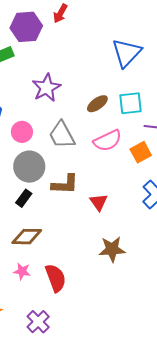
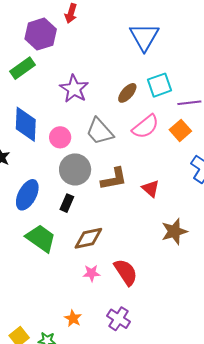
black rectangle: (24, 198) -> (67, 203), moved

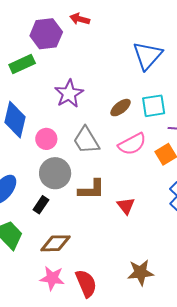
red arrow: (71, 13) -> (80, 19), turned 78
brown star: (174, 231) -> (140, 272), moved
pink star: (92, 273) -> (52, 278), size x1.4

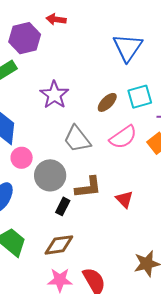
pink circle: (46, 139) -> (22, 158), moved
black rectangle: (41, 205) -> (63, 206), moved

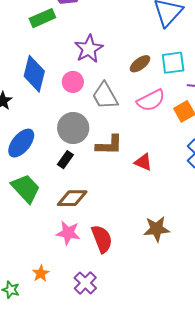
pink circle: (22, 158) -> (73, 82), moved
red triangle: (124, 199) -> (143, 162), turned -30
black rectangle: (63, 206) -> (65, 160), moved

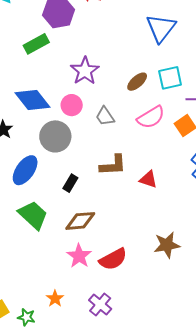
blue diamond: (34, 74) -> (32, 100), turned -48
gray trapezoid: (105, 96) -> (105, 116), size x0.7
gray circle: (73, 128) -> (55, 136), moved
pink star: (68, 233) -> (79, 256), turned 30
red semicircle: (102, 239) -> (113, 259), turned 88

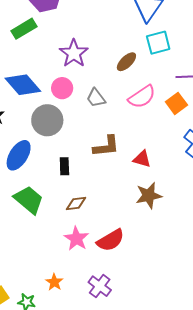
cyan square: (170, 78) -> (158, 43), moved
black rectangle: (70, 183) -> (64, 166), turned -30
brown diamond: (80, 221) -> (76, 203), size x0.7
brown star: (167, 245) -> (149, 196), moved

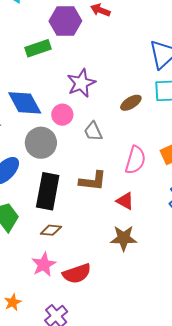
pink semicircle: (142, 97) -> (135, 160), moved, turned -52
black rectangle: (64, 166) -> (48, 191), size x2.0

